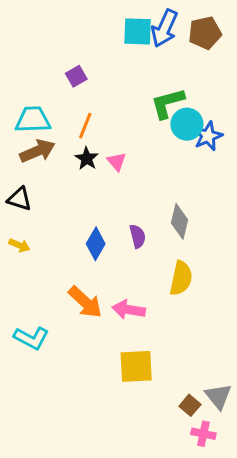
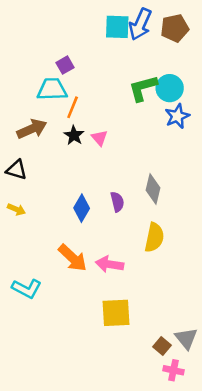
cyan trapezoid: (33, 120) -> (52, 89), moved
cyan circle: (187, 124) -> (170, 88), moved

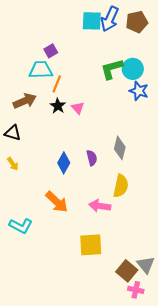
blue star: (177, 116) -> (139, 91), turned -30
yellow arrow: (16, 209) -> (13, 164), turned 32
pink arrow: (110, 264) -> (100, 206), moved
brown square: (162, 346) -> (127, 271), size x1.5

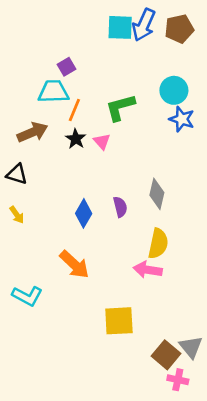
green L-shape: (112, 69) -> (120, 107), moved
pink arrow: (100, 206) -> (148, 270), moved

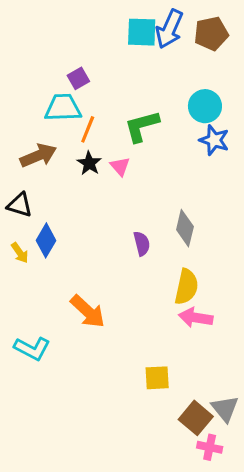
blue diamond: (84, 213) -> (46, 240), moved
pink arrow: (148, 270) -> (196, 318), moved
yellow square: (119, 321) -> (157, 378), moved, size x0.7

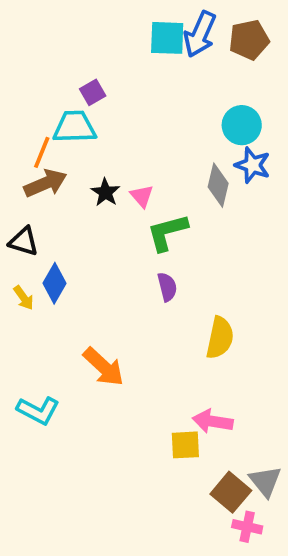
green L-shape: (142, 126) -> (167, 232), moved
orange line: (88, 129) -> (42, 152), moved
gray diamond: (185, 228) -> (218, 185), moved
pink arrow: (196, 318) -> (213, 421), moved

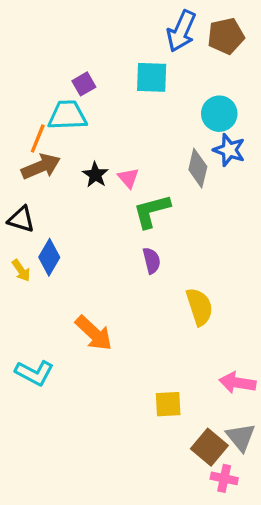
cyan square: (167, 38) -> (152, 77), moved
yellow semicircle: (220, 338) -> (199, 307), turned -30
pink arrow: (213, 421) -> (237, 383), moved

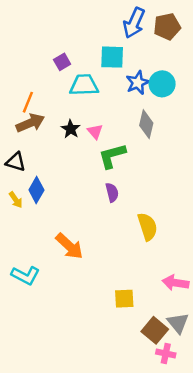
cyan trapezoid: (67, 115) -> (84, 85), moved
blue star: (229, 150) -> (138, 83), moved, turned 30

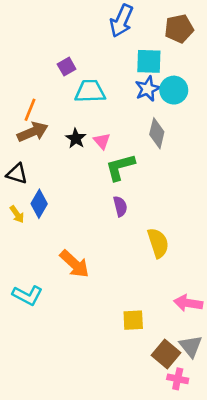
blue arrow: (134, 23) -> (121, 21), moved
cyan square: (112, 57) -> (149, 61), moved

